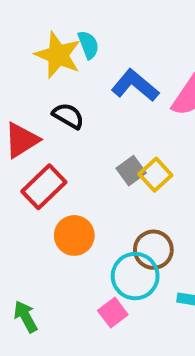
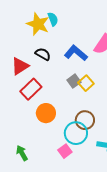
blue L-shape: (135, 85) -> (76, 53), moved

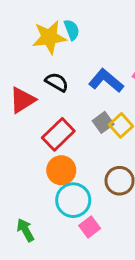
yellow star: (38, 24) -> (49, 37), turned -30
red rectangle: (31, 89) -> (58, 134), moved
cyan circle: (76, 133) -> (73, 200), moved

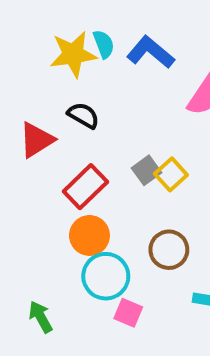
blue L-shape: (106, 81) -> (151, 52), moved
pink square: (90, 227) -> (128, 313), turned -30

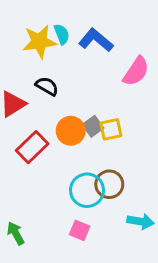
yellow square: (171, 174) -> (111, 129), turned 30
red rectangle: (85, 187) -> (32, 147), moved
orange circle: (89, 235) -> (71, 131), moved
cyan circle: (106, 276) -> (87, 190), moved

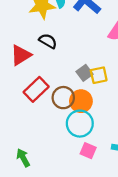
orange circle: (71, 131) -> (81, 101), moved
brown circle: (109, 184) -> (63, 98), moved
pink square: (80, 230) -> (88, 151), moved

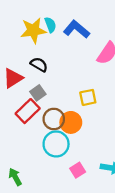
gray square: (85, 73) -> (38, 93), moved
cyan circle: (80, 124) -> (56, 144), moved
pink square: (88, 151) -> (78, 170), turned 35

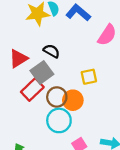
black semicircle: (39, 65) -> (51, 51), moved
gray square: (38, 93) -> (42, 72), size x1.5

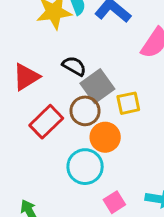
gray square: (42, 72) -> (97, 86), moved
brown circle: (57, 97) -> (85, 111), moved

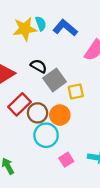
brown circle: (85, 111) -> (38, 113), moved

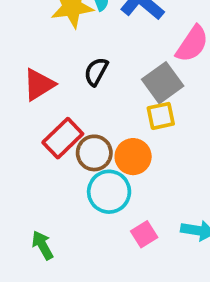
black semicircle: (39, 66) -> (96, 72), turned -91
gray square: (55, 80) -> (163, 83), moved

